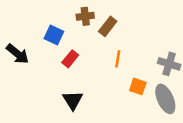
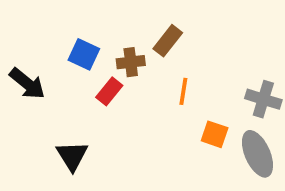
brown cross: (85, 16) -> (131, 62), moved
black triangle: (73, 100) -> (72, 156), moved

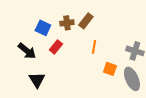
brown cross: (131, 62) -> (67, 23), moved
black arrow: (27, 84) -> (27, 51), moved

